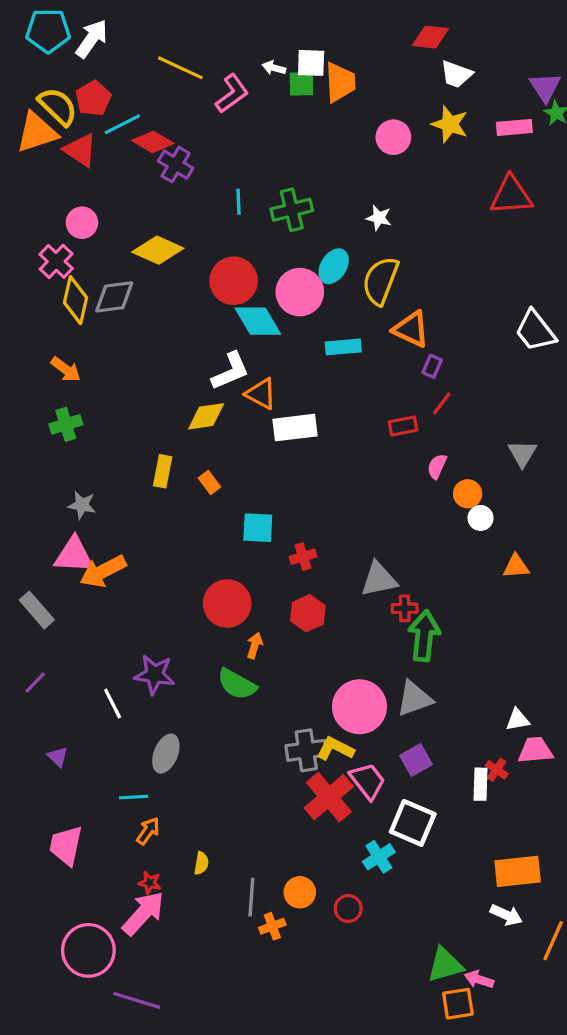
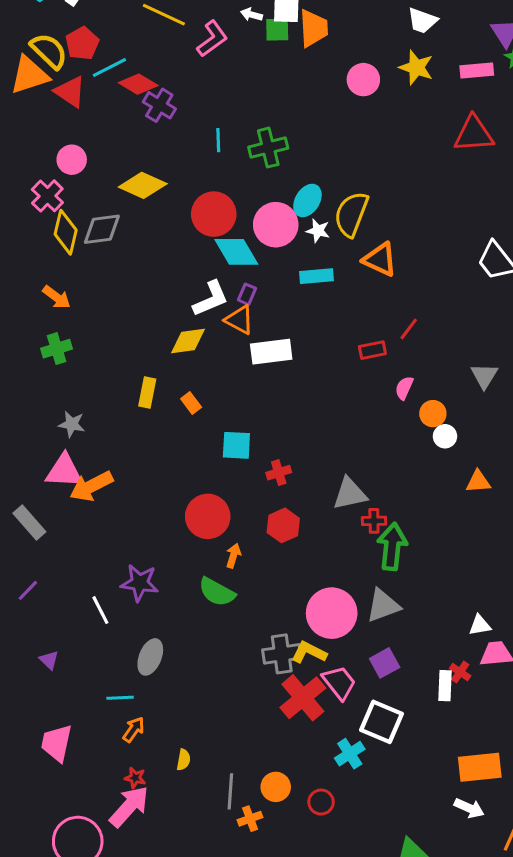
white star: (379, 218) -> (318, 231), moved
purple rectangle: (432, 366) -> (247, 294), moved

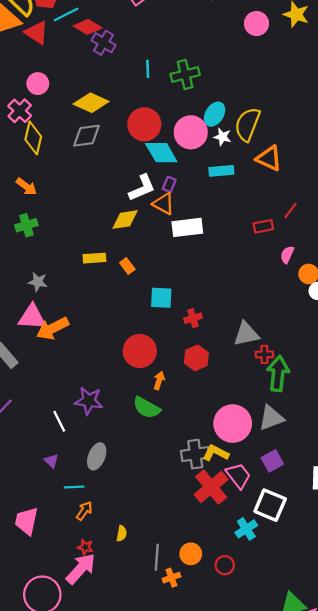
gray diamond: (102, 229) -> (86, 136), moved
yellow rectangle: (147, 392) -> (94, 258), turned 75
purple triangle: (49, 660) -> (51, 461), moved

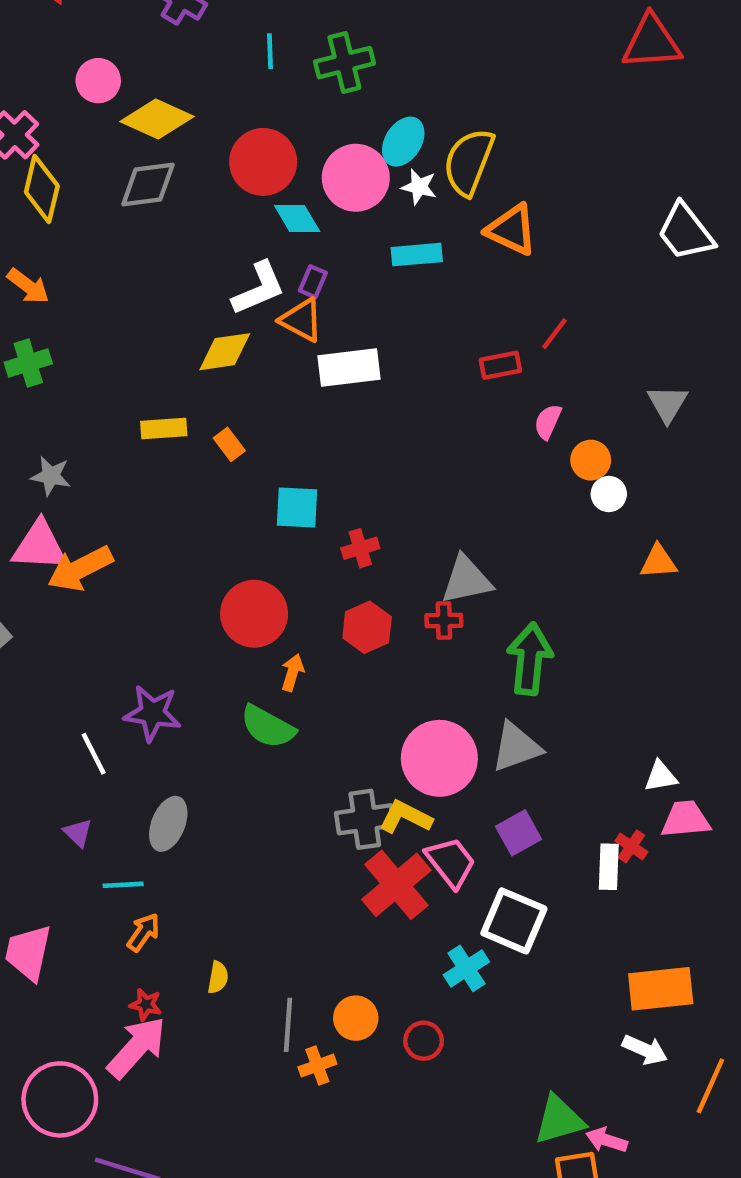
pink circle: (38, 84) -> (98, 81), moved
cyan diamond: (161, 153) -> (297, 218), size x0.7
red cross: (264, 354) -> (444, 621), moved

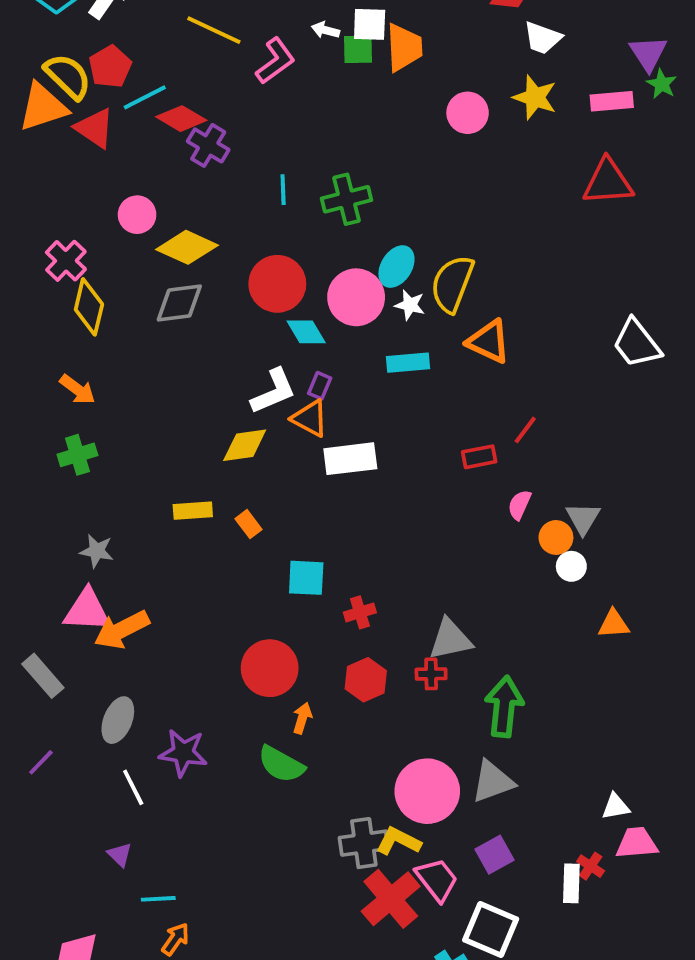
gray triangle: (668, 404) -> (583, 518), moved
gray ellipse: (168, 824) -> (118, 720), moved

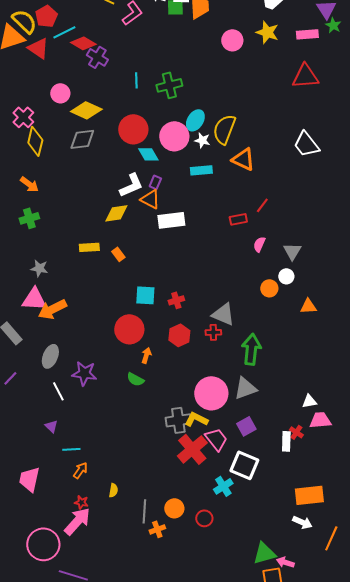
white trapezoid: (637, 343) -> (306, 144), moved
orange circle: (556, 537) -> (269, 288), moved
cyan square: (306, 578) -> (145, 295), moved
gray triangle: (450, 639) -> (223, 314), turned 35
green semicircle: (281, 764) -> (135, 379), size x0.7

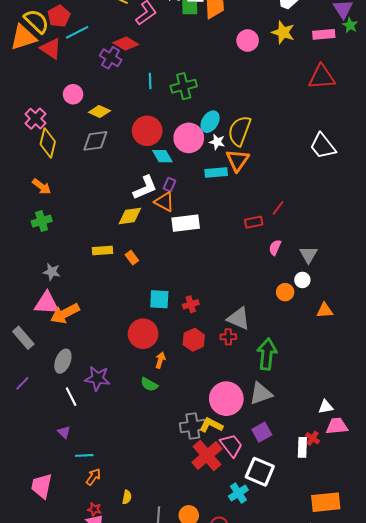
red diamond: (83, 43) -> (126, 44), moved
yellow diamond: (86, 110) -> (99, 112), size x0.7
orange triangle: (243, 159) -> (237, 160), moved, turned 40

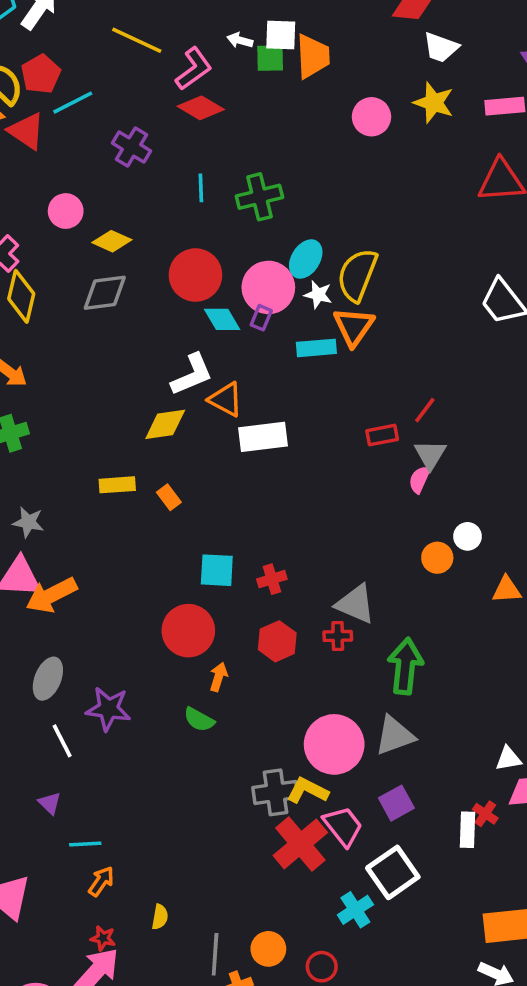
red diamond: (126, 44) -> (201, 108), moved
purple rectangle: (169, 185) -> (261, 318), moved
gray triangle: (308, 255) -> (430, 455), moved
white square: (260, 472) -> (393, 872), turned 32

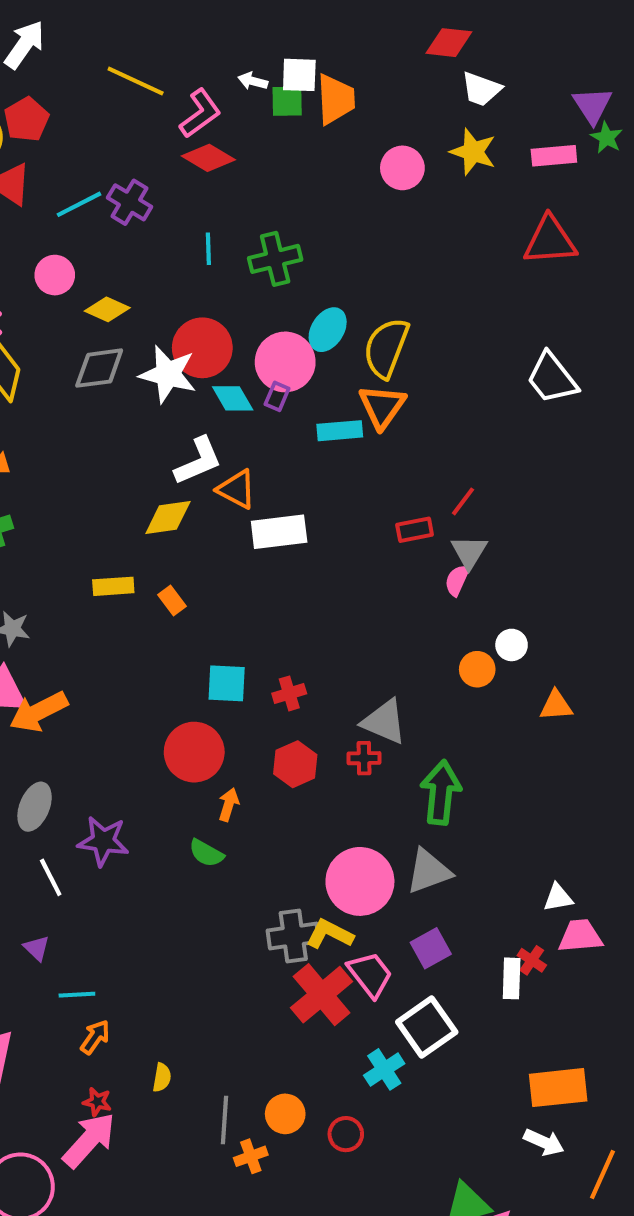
cyan line: (73, 103) -> (79, 204), moved
white star: (318, 295) -> (168, 374), moved, size x1.8

